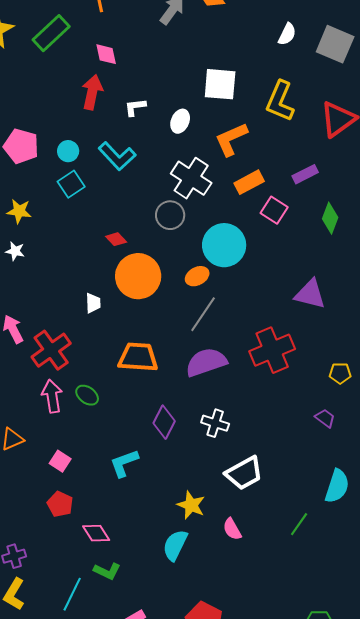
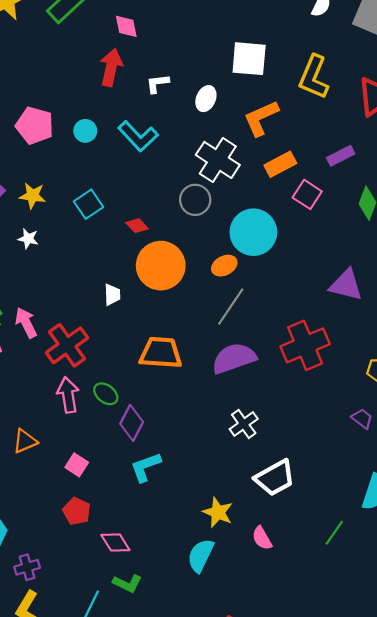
cyan square: (71, 184) -> (89, 204), moved
purple diamond: (164, 422) -> (132, 423), moved
white cross: (215, 423) -> (244, 424), turned 36

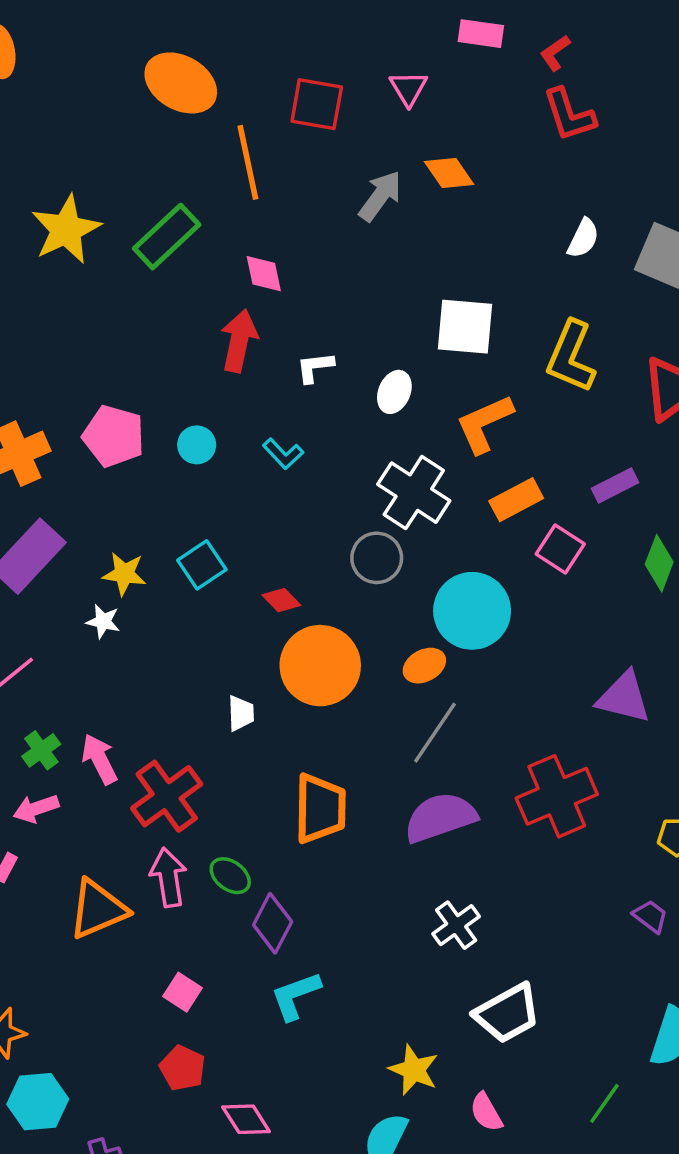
cyan L-shape: (138, 136) -> (283, 454), size x0.6
yellow star: (33, 196) -> (124, 574), moved
orange trapezoid: (161, 353) -> (320, 809), turned 87
orange triangle: (25, 441) -> (98, 909), moved, size x1.5

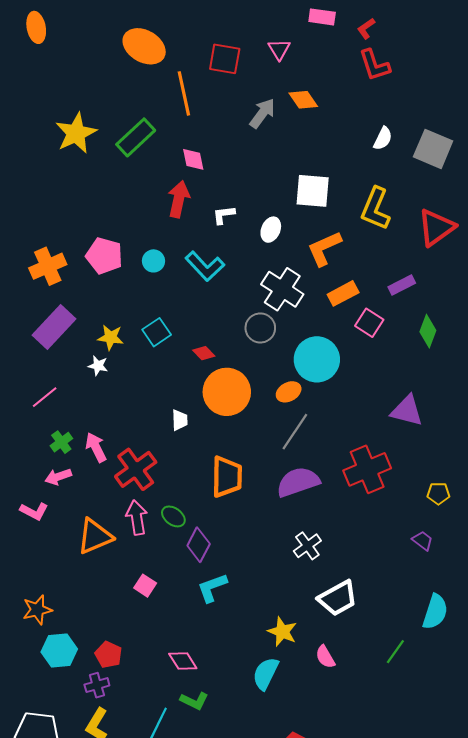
cyan L-shape: (283, 454) -> (205, 266), size x1.6
red pentagon: (183, 1068) -> (108, 655), moved

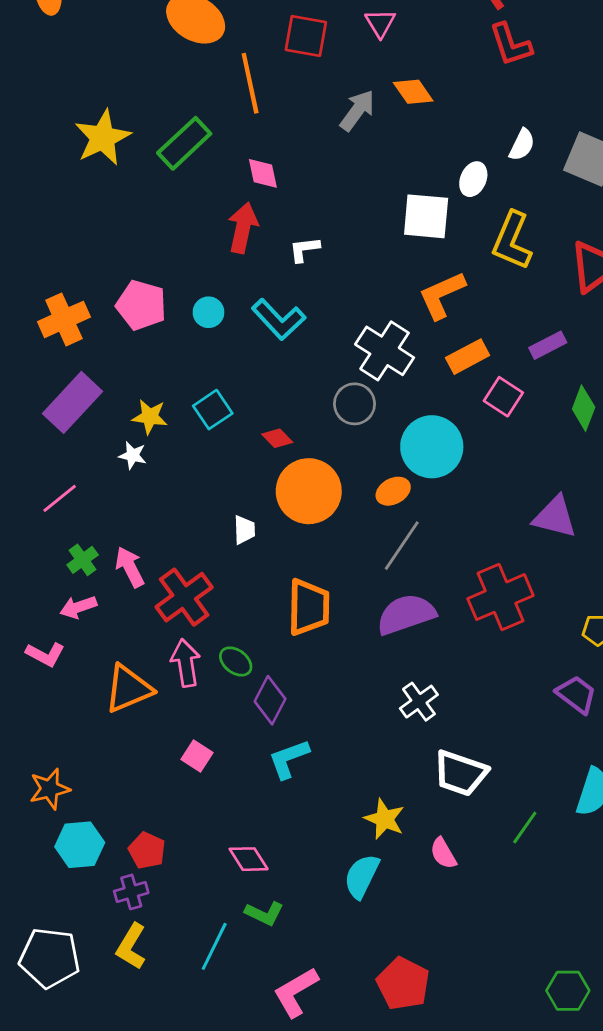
white ellipse: (271, 230) -> (473, 179), moved
purple trapezoid: (423, 541) -> (576, 694), size x1.4
white trapezoid: (338, 598) -> (460, 773), turned 48
green line: (395, 652) -> (525, 828), moved

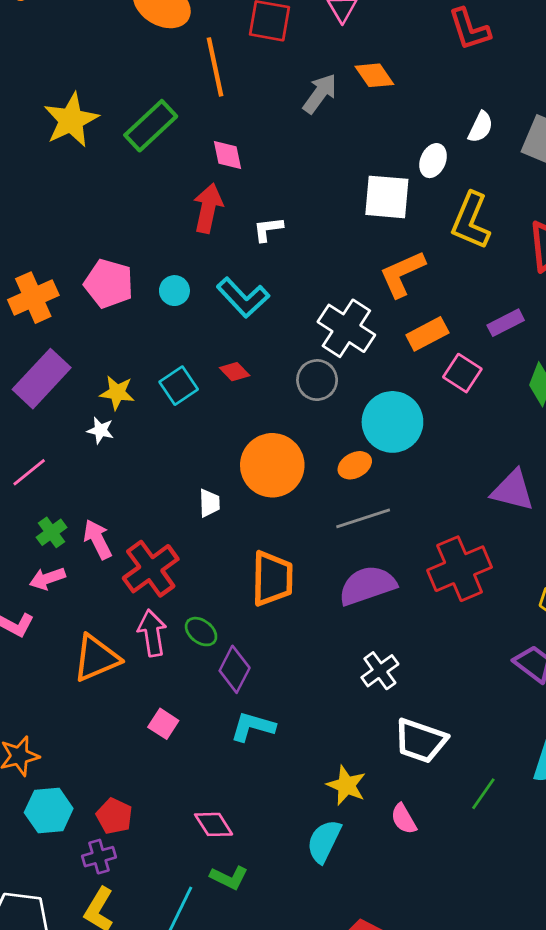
red diamond: (277, 438) -> (235, 372), moved
gray line: (402, 546) -> (363, 518), turned 38
cyan L-shape: (289, 759) -> (253, 727), turned 36

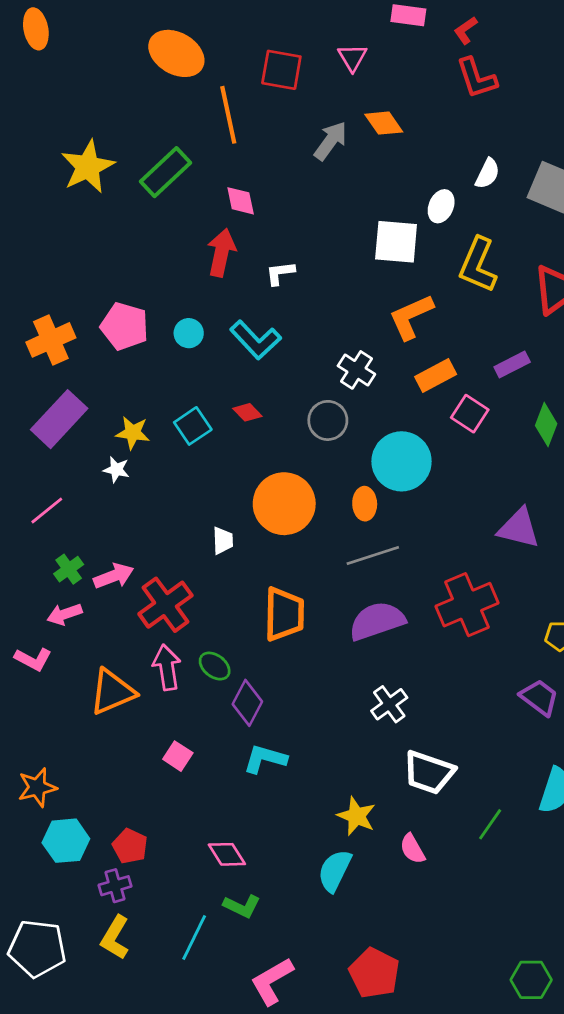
white cross: (346, 328) -> (356, 370), size x0.7
orange ellipse: (355, 465) -> (365, 504), turned -64
pink arrow: (98, 539) -> (114, 576), turned 96

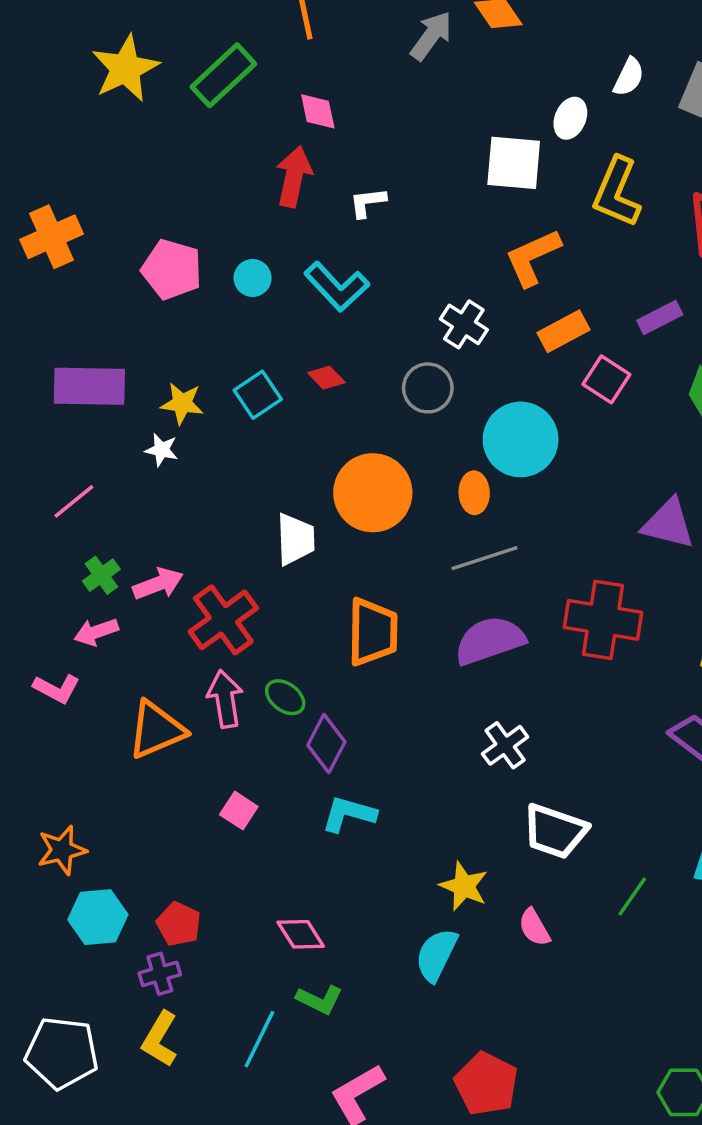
orange cross: (51, 340) -> (52, 237), moved
purple rectangle: (59, 419) -> (89, 386), turned 48
white trapezoid: (223, 541) -> (295, 539), size x1.5
red cross: (467, 605) -> (603, 620), turned 32

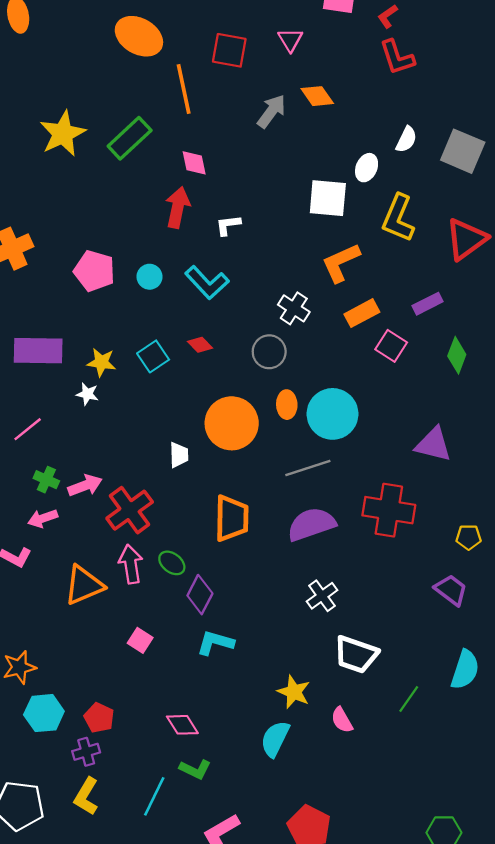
cyan circle: (521, 439) -> (333, 414), moved
orange ellipse: (474, 493) -> (287, 405), moved
white trapezoid: (295, 539) -> (179, 455), size x0.7
green cross: (101, 575) -> (46, 480), turned -30

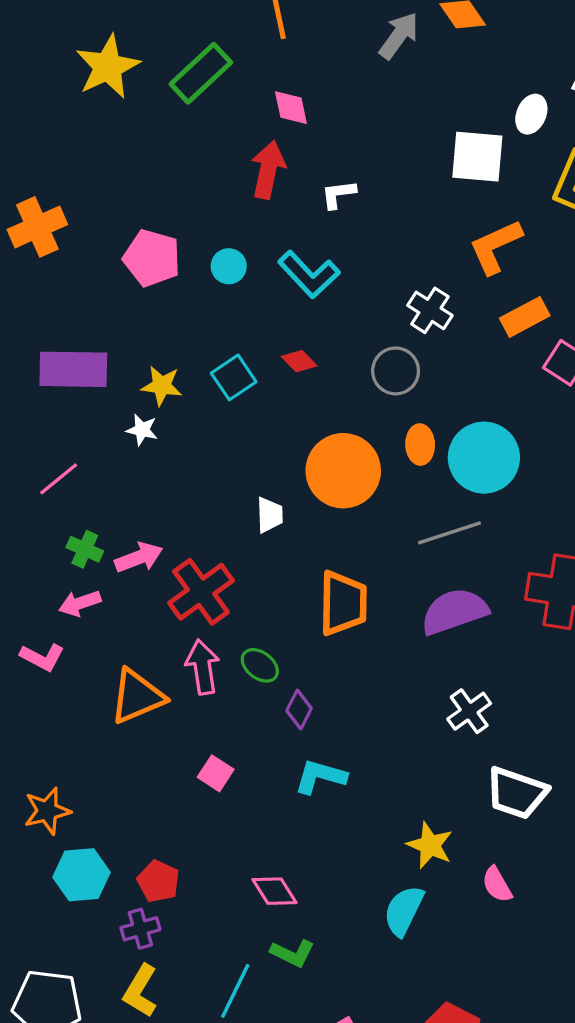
purple diamond: (200, 595) -> (299, 710), size x0.7

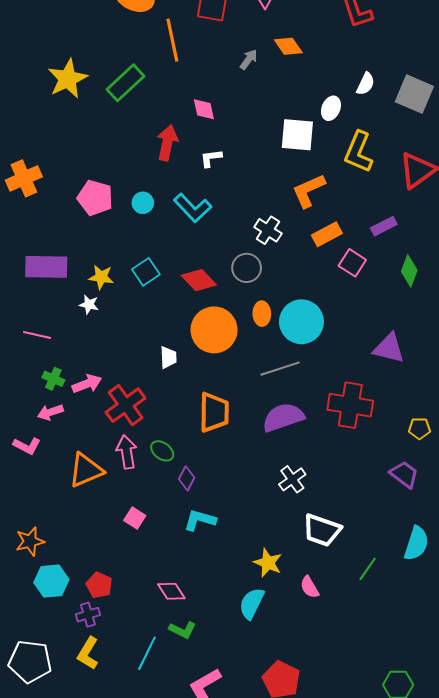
gray arrow: (399, 36) -> (249, 59), size x0.7
pink diamond: (291, 108) -> (204, 109), moved
red diamond: (299, 361) -> (199, 280), moved, size x1.6
pink line: (59, 479) -> (37, 335), turned 52

